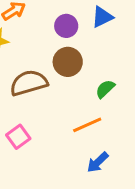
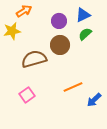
green semicircle: (105, 89) -> (85, 34), moved
blue arrow: (98, 162) -> (94, 100), moved

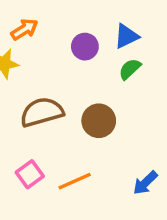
brown circle: (60, 45) -> (99, 121), moved
orange line: (73, 87) -> (75, 181), moved

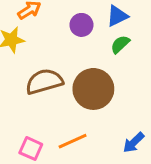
brown circle: (99, 121) -> (93, 89), size x1.4
pink square: (30, 174) -> (31, 149), moved, turned -30

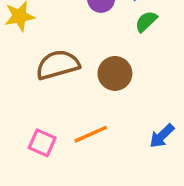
brown circle: (93, 89) -> (115, 73), size x0.7

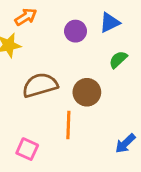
green semicircle: (146, 21) -> (118, 60), moved
orange line: (91, 134) -> (68, 125), moved, turned -64

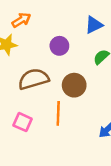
purple circle: (76, 31) -> (59, 46), moved
pink square: (27, 149) -> (23, 122), moved

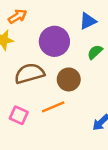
purple circle: (59, 46) -> (54, 41), size x1.6
orange line: (58, 113) -> (53, 107), turned 65

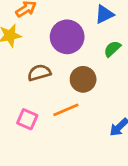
brown semicircle: (29, 73) -> (39, 73), size x0.7

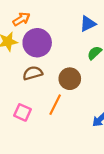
purple circle: (67, 37) -> (37, 43), moved
orange line: (66, 110) -> (55, 105), turned -40

